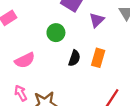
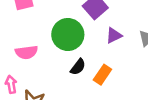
green circle: (56, 33) -> (68, 35), size x1.6

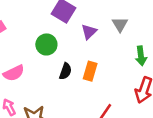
green circle: (68, 35) -> (46, 44), size x0.7

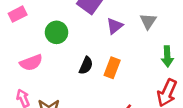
green circle: (46, 44) -> (57, 32), moved

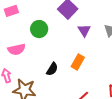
purple triangle: (115, 26) -> (84, 30), turned -32
black semicircle: (86, 66) -> (52, 69), moved

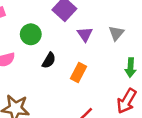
black semicircle: (52, 69) -> (49, 60), moved

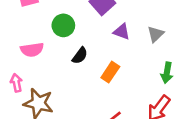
purple triangle: (85, 34) -> (122, 32), turned -42

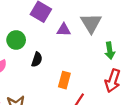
gray triangle: (156, 34) -> (91, 23), size x1.5
orange rectangle: (110, 72) -> (64, 80), moved

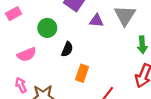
orange rectangle: (64, 80) -> (82, 73), moved

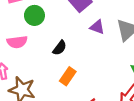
green circle: (47, 28) -> (34, 15), moved

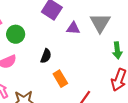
orange rectangle: (68, 76) -> (60, 79), turned -49

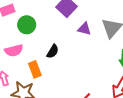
orange rectangle: (60, 79) -> (35, 69), moved

